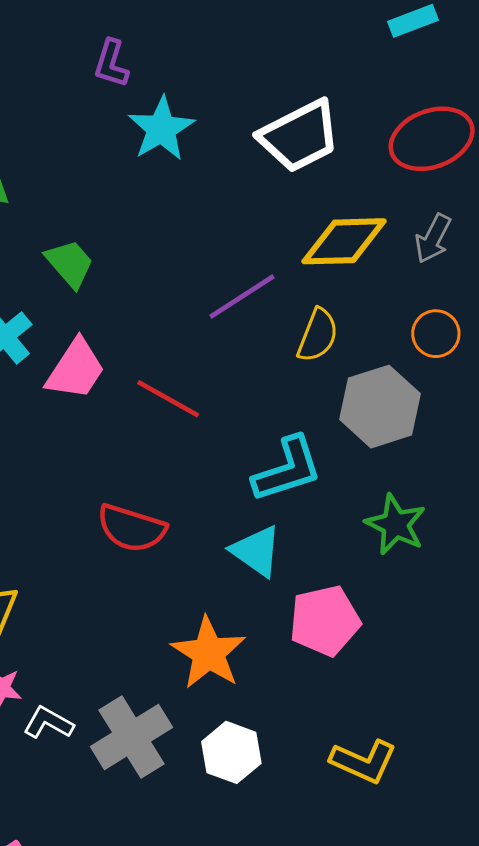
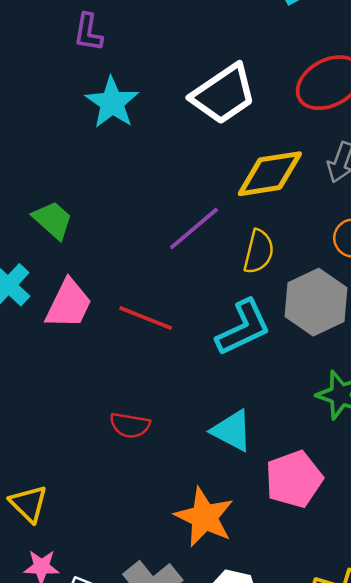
purple L-shape: (111, 63) -> (88, 32), moved
cyan L-shape: (287, 469) -> (243, 328), moved
red semicircle: (132, 528) -> (130, 425), size x0.7

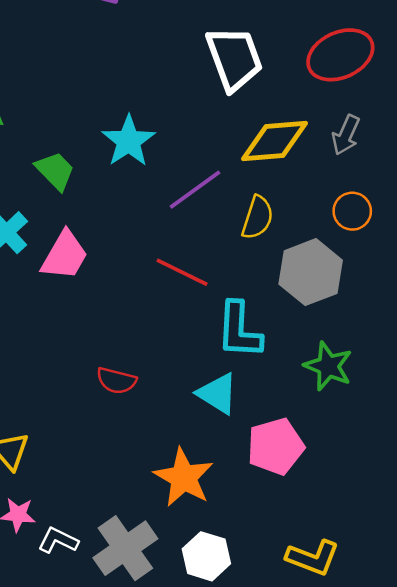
white trapezoid: (223, 94) -> (234, 58), turned -80
cyan star: (112, 103) -> (129, 141), moved
red line: (146, 318) -> (182, 272), moved
cyan L-shape: (243, 328) -> (239, 330), moved, turned 114

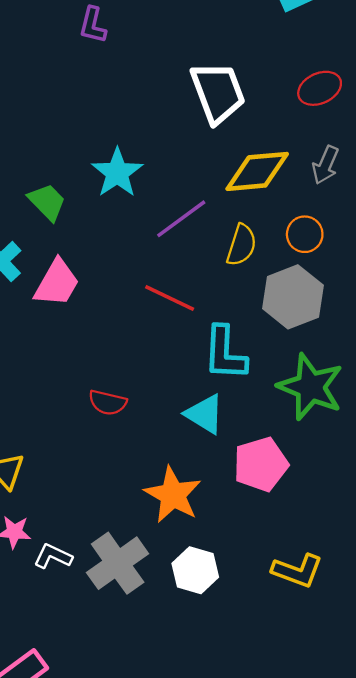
red ellipse: (340, 55) -> (320, 88), size x0.7
orange circle: (352, 211) -> (305, 234), moved
green star: (328, 366) -> (311, 387), size x1.4

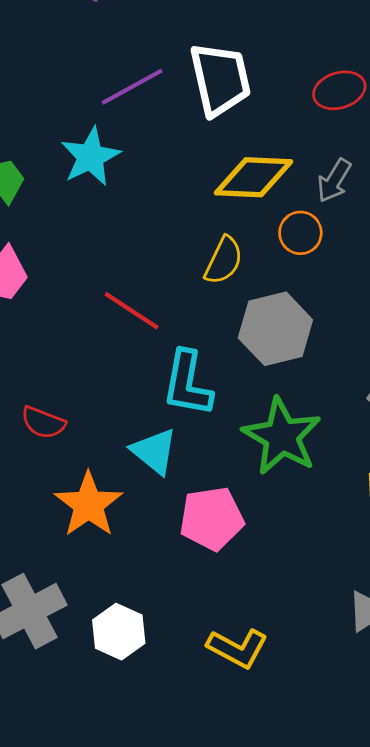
purple line: (181, 219) -> (132, 87), moved
orange circle: (305, 234) -> (300, 233), moved
orange star: (173, 495) -> (89, 505), moved

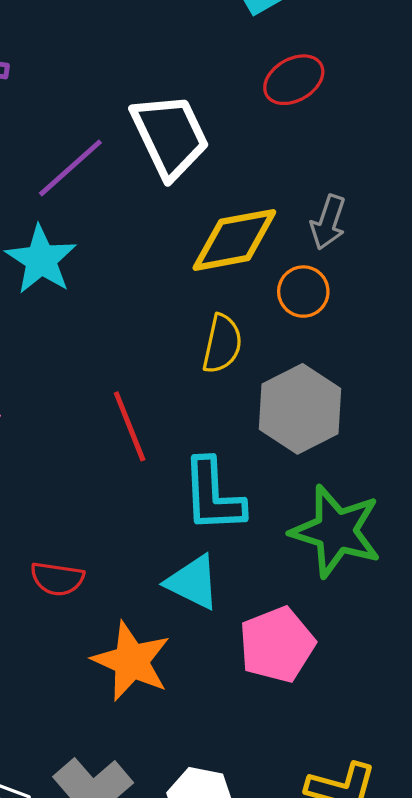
red ellipse: (339, 90) -> (294, 80), moved
red line: (132, 311) -> (130, 426), turned 48

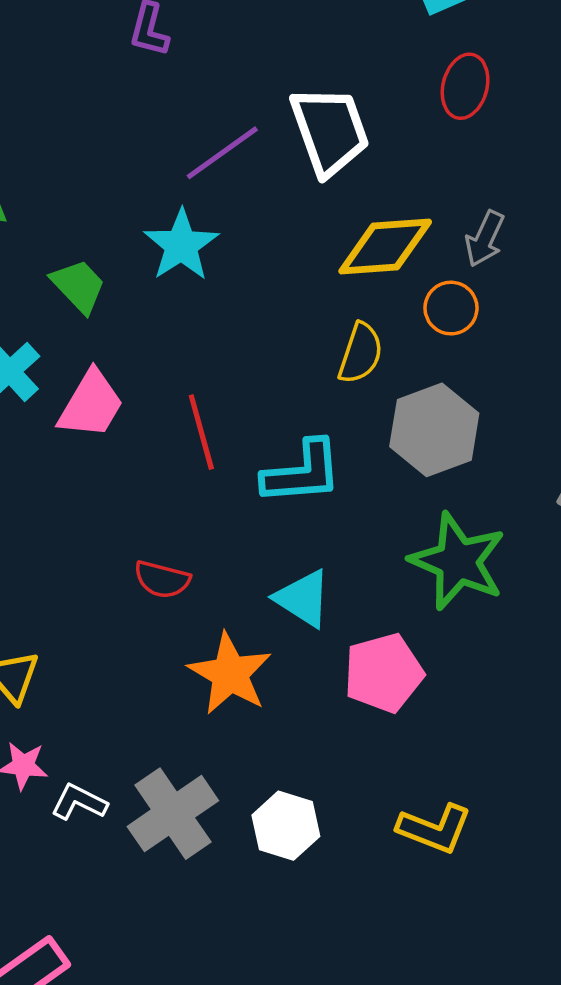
red ellipse: (294, 80) -> (465, 86), turned -52
red line: (130, 426) -> (201, 432), moved
cyan L-shape: (213, 495) -> (302, 472), moved, turned -98

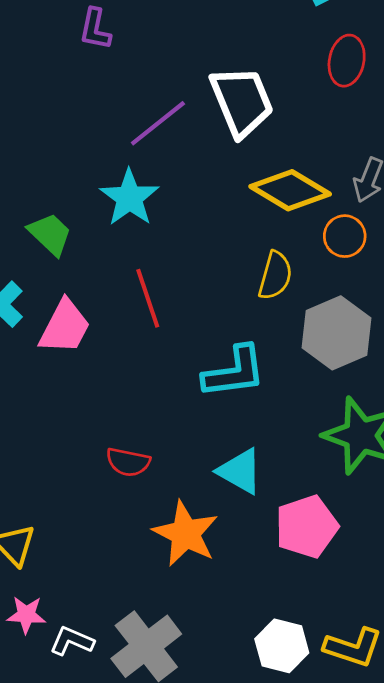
yellow diamond: (385, 246) -> (290, 190), turned 38
red line: (201, 432) -> (148, 298), moved
white hexagon: (286, 826) -> (282, 646), moved

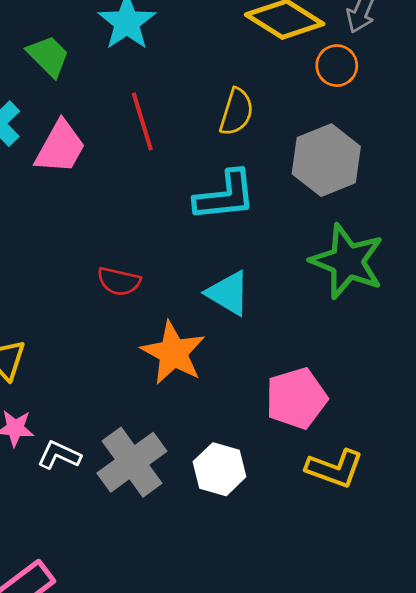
yellow semicircle: (275, 276) -> (236, 112), moved
pink pentagon: (307, 527) -> (296, 398), moved
white hexagon: (282, 646) -> (220, 469), moved

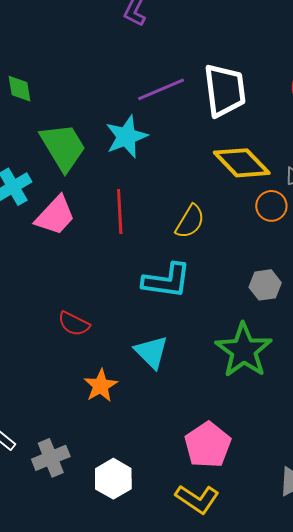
green trapezoid: (48, 56) -> (63, 147), size x1.5
gray hexagon: (326, 160) -> (265, 285), moved, size x0.6
orange star: (173, 353) -> (101, 386), size x0.7
pink pentagon: (296, 398) -> (208, 445), moved, turned -30
gray cross: (132, 462) -> (51, 458), size x0.7

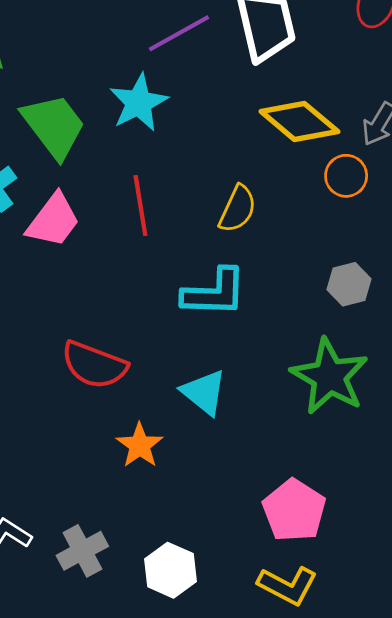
red semicircle: (74, 324) -> (94, 365), size x1.5

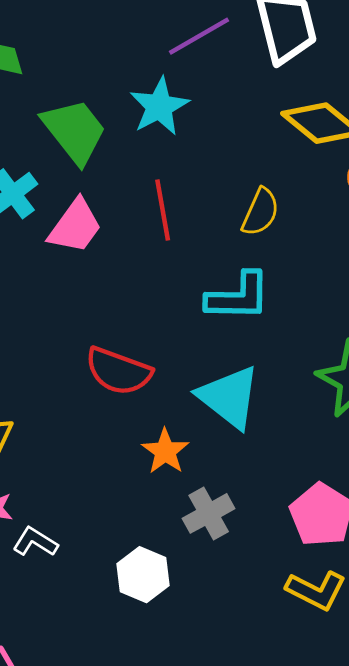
cyan triangle: (204, 392) -> (229, 397), size x1.4
gray cross: (82, 551) -> (209, 513), moved
white hexagon: (171, 570) -> (143, 575), moved

